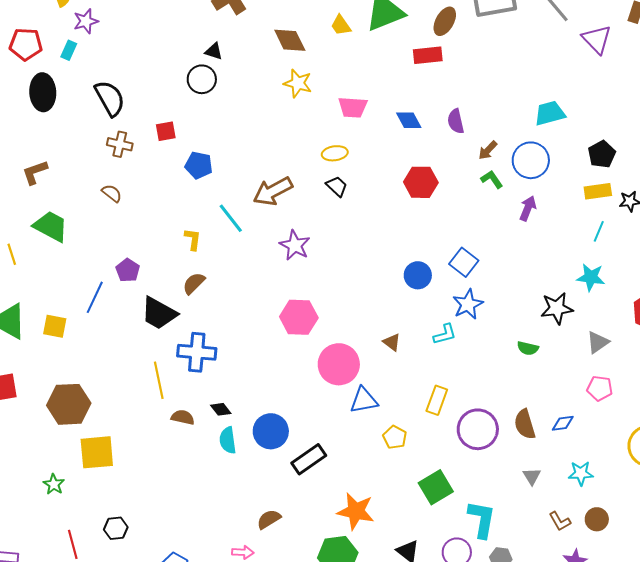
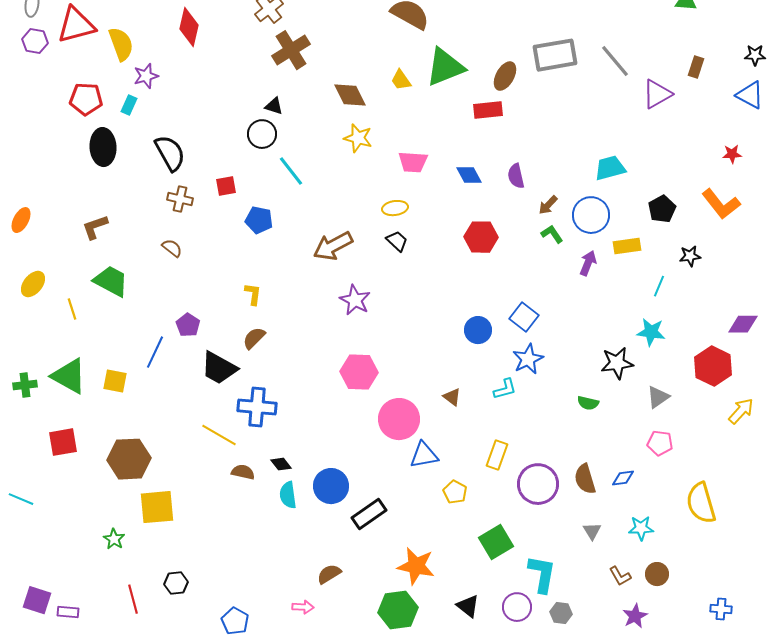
purple triangle: (597, 39) -> (657, 94), turned 44
yellow rectangle: (598, 191) -> (627, 246), moved
cyan line: (231, 218) -> (291, 171), moved
yellow line: (159, 380) -> (219, 435), turned -48

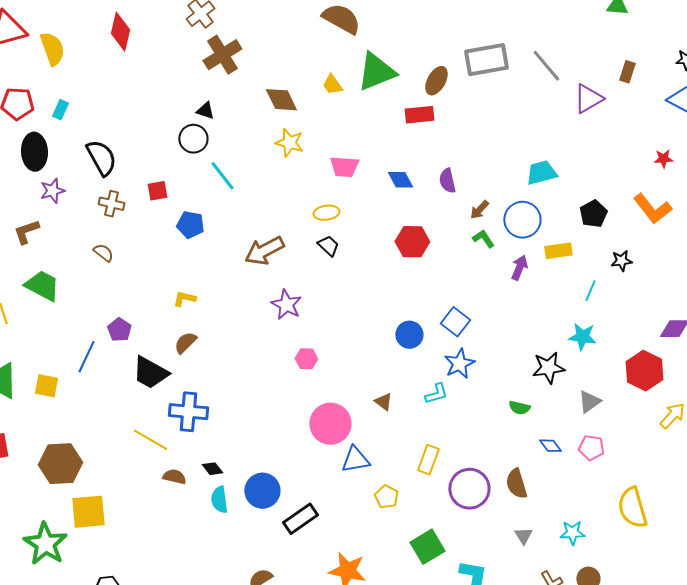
purple star: (146, 76) -> (52, 191), moved
yellow L-shape: (253, 294) -> (184, 299), turned -85
pink hexagon: (359, 372) -> (306, 359), moved, size x0.6
blue diamond: (623, 478) -> (550, 446), moved, turned 60
green star: (114, 539) -> (45, 544), size x2.0

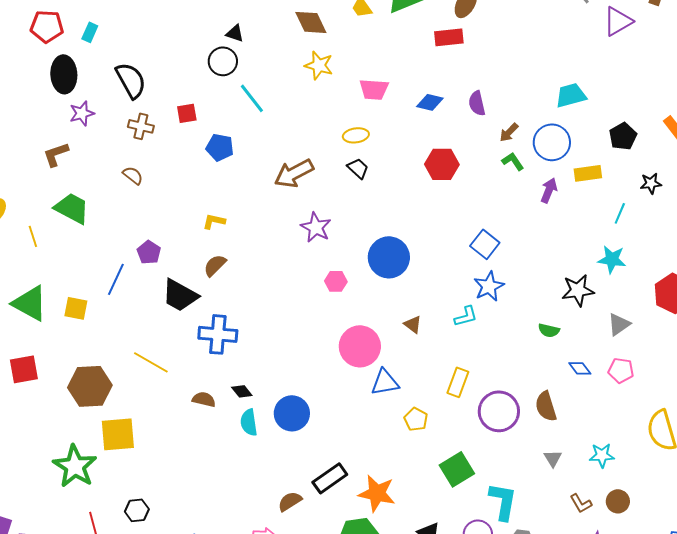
blue diamond: (400, 180) -> (430, 102), turned -48
blue circle: (409, 335) -> (389, 257), moved, size x1.5
yellow line: (150, 440) -> (151, 362), moved
black rectangle: (300, 519) -> (330, 478), moved

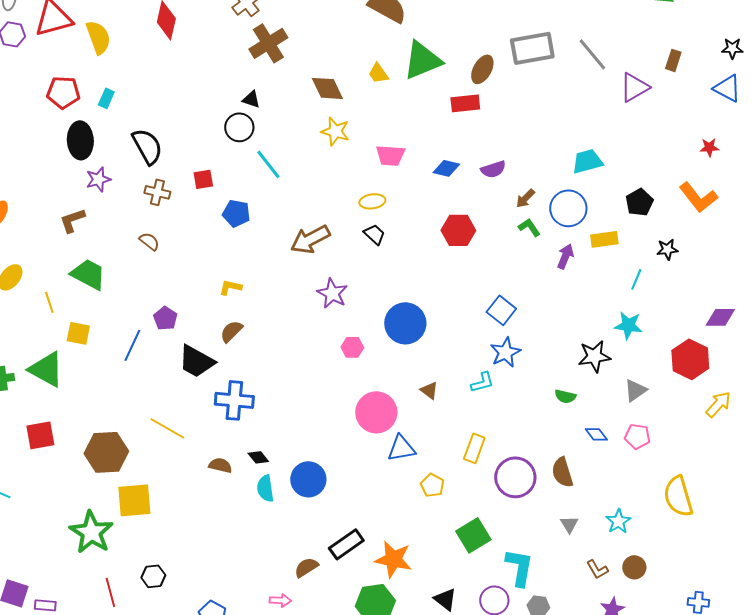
purple semicircle: (477, 103) -> (493, 169), turned -95
yellow square: (76, 308) -> (78, 333), moved
cyan star: (602, 455) -> (618, 521), turned -30

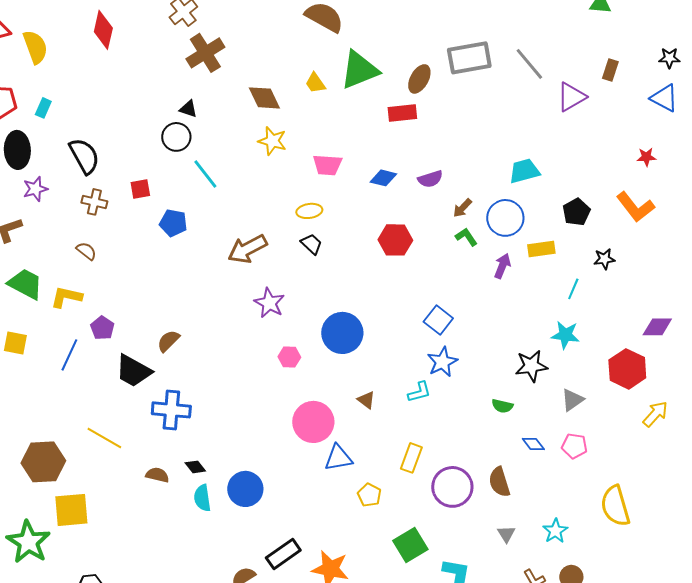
yellow L-shape: (230, 287) -> (66, 297), moved, size x1.4

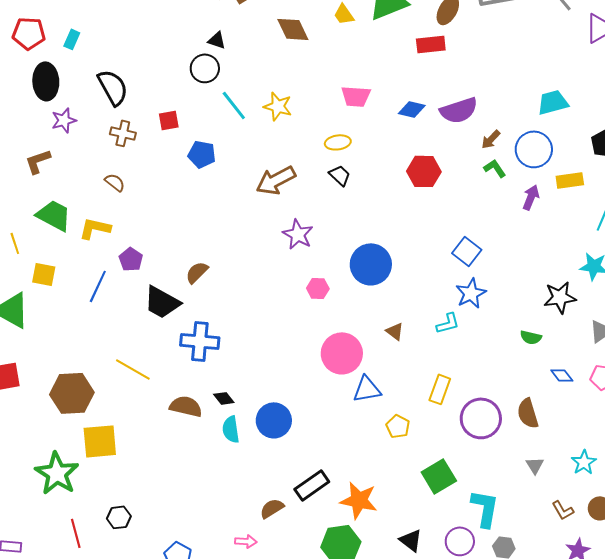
yellow star: (272, 141) -> (278, 106), moved
purple semicircle: (430, 179) -> (459, 110), size x1.5
brown semicircle: (157, 475) -> (186, 406), size x1.4

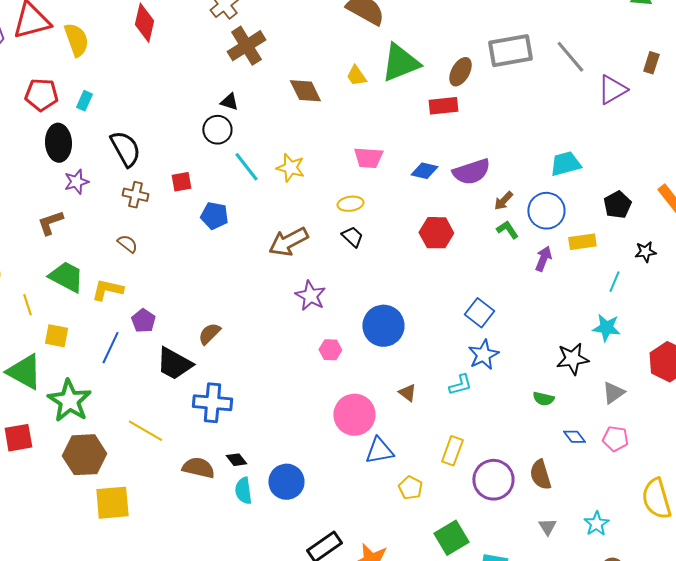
green star: (57, 473) -> (69, 401), moved

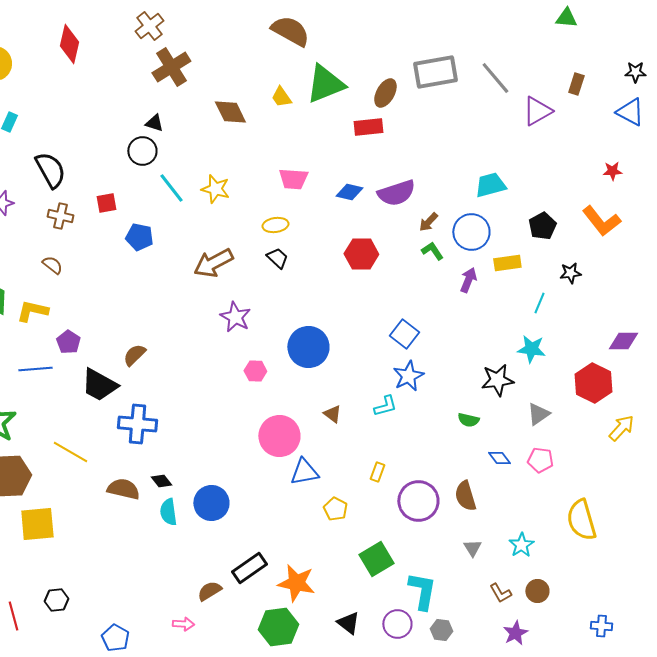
blue line: (110, 348) -> (35, 369), turned 60
yellow rectangle: (452, 451) -> (377, 472), size x0.7

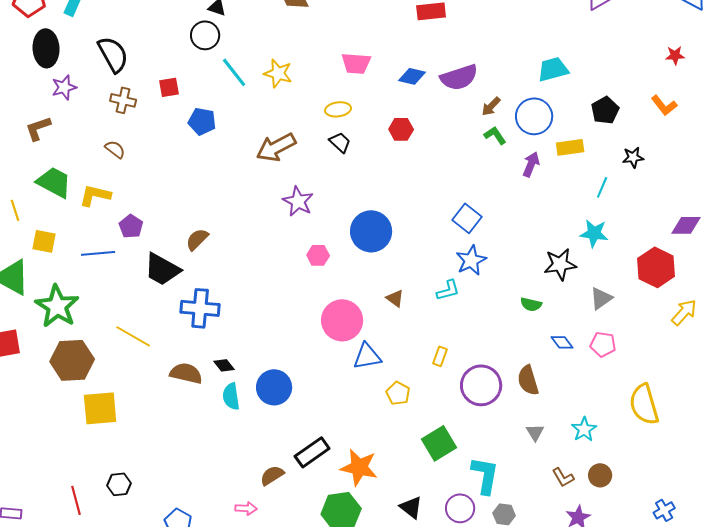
orange L-shape: (601, 221) -> (664, 105), size x0.7
red hexagon: (361, 254) -> (401, 129), moved, size x0.7
blue cross: (601, 626) -> (664, 510), turned -35

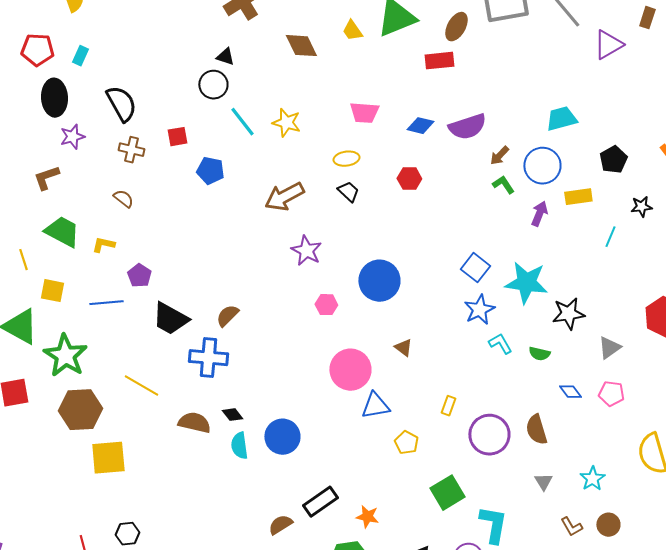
yellow L-shape: (95, 195) -> (103, 245), size x0.7
cyan star: (594, 233) -> (526, 283), moved, size x1.5
brown semicircle: (197, 239) -> (227, 316), moved
cyan L-shape: (448, 290) -> (500, 344), moved, turned -105
orange star: (359, 467) -> (367, 517), size x0.6

